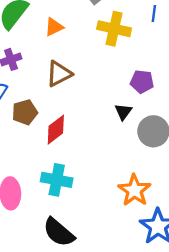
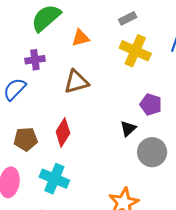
brown pentagon: (25, 112) -> (26, 139), moved
red diamond: (56, 130) -> (63, 132), turned -32

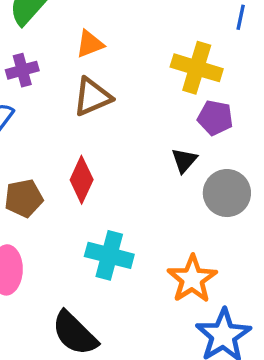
orange triangle: (80, 38) -> (90, 44), moved
yellow cross: (135, 51) -> (197, 68), moved
cyan cross: (54, 179) -> (109, 255), moved

